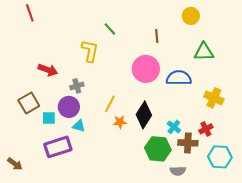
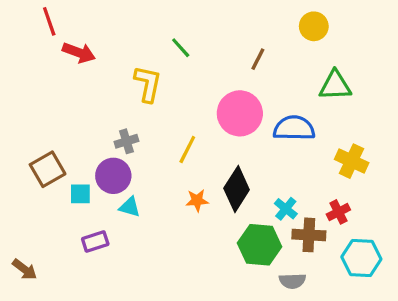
brown line: (157, 36) -> (258, 59), turned 32
red arrow: (48, 70) -> (79, 53), moved
yellow line: (110, 104) -> (187, 150), moved
purple rectangle: (58, 147) -> (95, 242), size x0.6

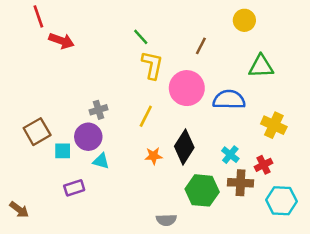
yellow L-shape: (148, 84) -> (152, 65), moved
cyan cross: (286, 209) -> (230, 155), moved
gray semicircle: (292, 281) -> (166, 220), moved

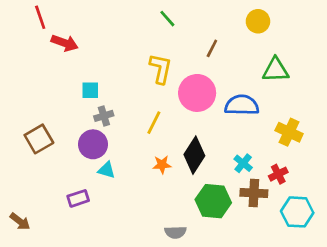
green line: (141, 37) -> (167, 19), moved
cyan square: (63, 151) -> (90, 90), moved

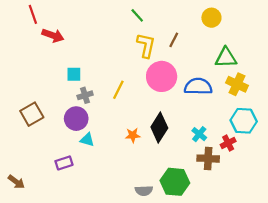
yellow L-shape: (161, 69) -> (146, 45), moved
yellow line: (154, 123) -> (118, 90), moved
yellow cross: (289, 132) -> (237, 84), moved
green hexagon: (213, 201) -> (175, 182), moved
cyan hexagon: (297, 212) -> (244, 121), moved

